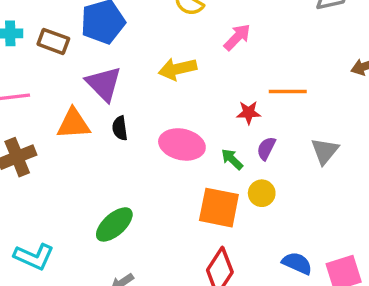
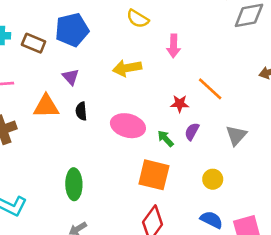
pink arrow: (237, 37) -> (173, 46), turned 135
purple triangle: (104, 84) -> (71, 77), size x0.6
orange line: (288, 91) -> (210, 89), turned 40
yellow circle: (262, 193) -> (213, 179), moved
green ellipse: (114, 224) -> (74, 184), turned -52

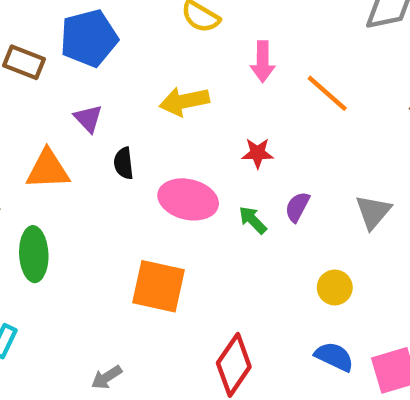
orange line: (210, 89) -> (327, 93), moved
red star: (180, 104) -> (258, 153), moved
black semicircle: (81, 111) -> (124, 163), moved
orange square: (154, 175) -> (158, 286), moved
green ellipse: (74, 184) -> (34, 254), moved

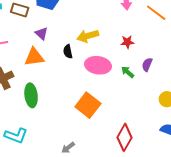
yellow arrow: (184, 101) -> (88, 36), moved
purple triangle: (88, 118) -> (41, 33), moved
orange square: (158, 286) -> (88, 105), turned 30

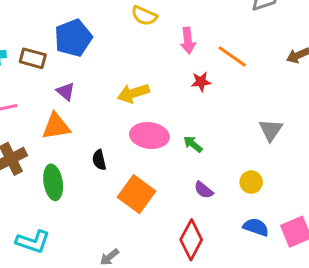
red star: (127, 42) -> (201, 82), moved
black semicircle: (68, 51) -> (99, 160), moved
purple semicircle: (147, 65) -> (204, 190), moved, turned -72

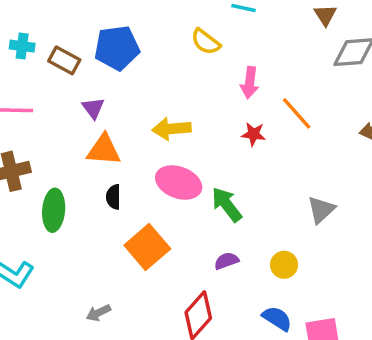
orange triangle: (56, 126) -> (104, 150), moved
green arrow: (193, 144) -> (227, 205), size x1.5
purple semicircle: (204, 190) -> (226, 261), turned 108

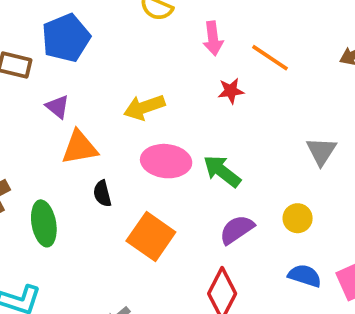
purple semicircle: (226, 261) -> (237, 230), size x1.4

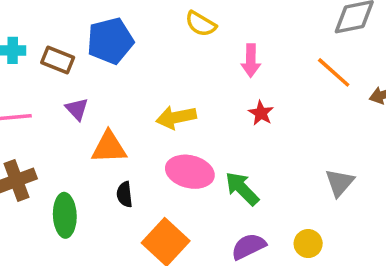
orange line: (270, 58) -> (334, 72), moved
red star: (231, 91) -> (261, 113), turned 30
purple triangle: (58, 107) -> (77, 109), moved

